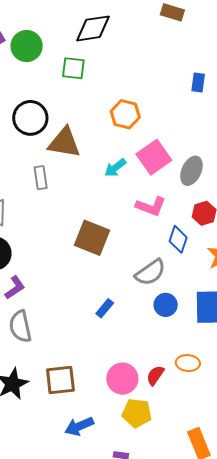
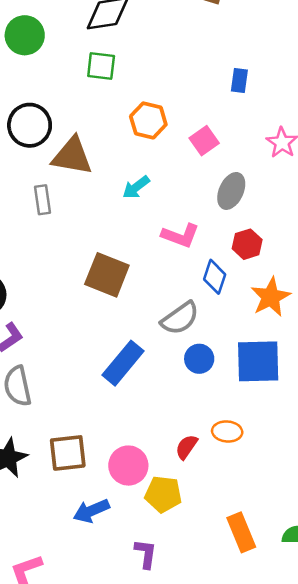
green square: (73, 68) -> (101, 66), moved
pink square: (154, 157) -> (204, 141), moved, size x0.7
blue rectangle: (105, 308) -> (123, 363), size x1.8
pink circle: (122, 379) -> (128, 466), moved

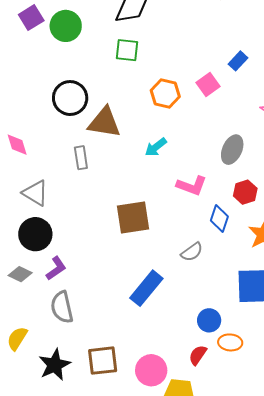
blue rectangle: (239, 80) -> (238, 61), turned 36
pink square: (204, 141) -> (208, 84), moved
brown square: (107, 275) -> (133, 218), turned -30
gray semicircle: (180, 318) -> (192, 252), size x0.7
blue circle: (199, 359) -> (209, 320), moved

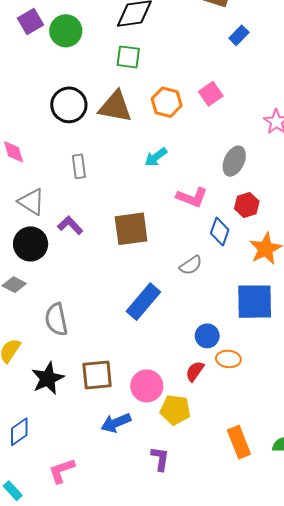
blue rectangle: (238, 61) -> (239, 35), moved
brown triangle: (104, 122) -> (115, 107), moved
purple L-shape: (56, 268) -> (70, 225), moved, turned -100

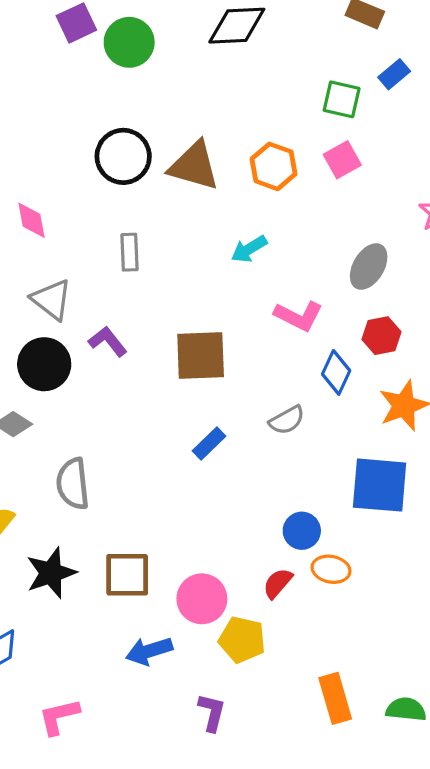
green square: (128, 57) -> (342, 99), moved
blue rectangle: (143, 302) -> (209, 443), moved, size x0.6

